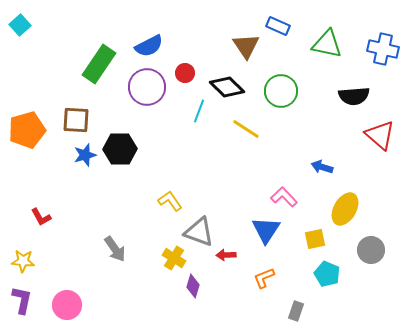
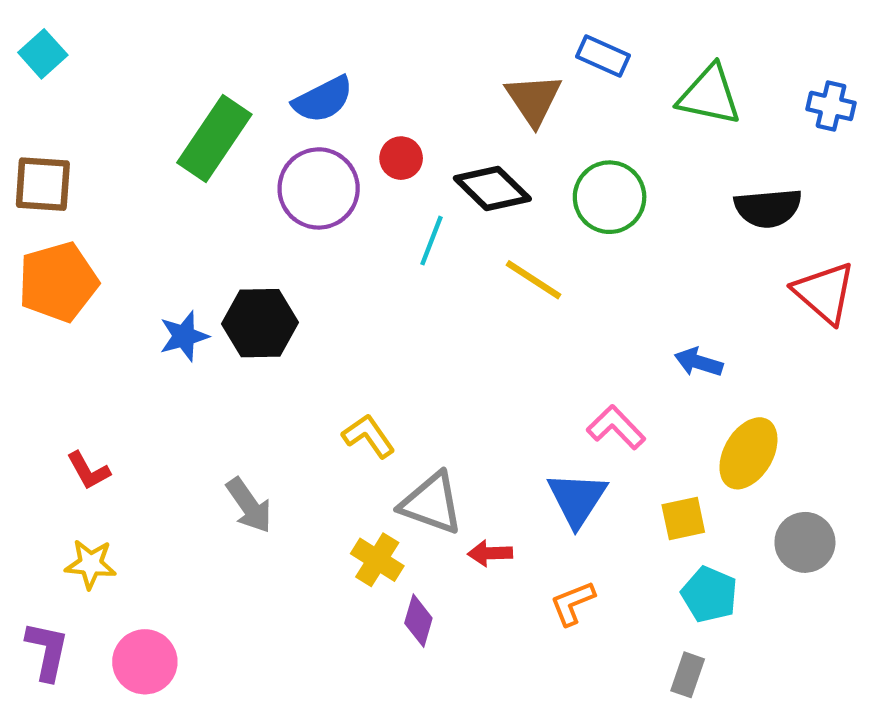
blue cross: (383, 49) -> (831, 106), size x0.7
brown square: (76, 120) -> (43, 184), moved
gray arrow: (115, 249) -> (249, 505), moved
yellow star: (23, 261) -> (91, 564), moved
gray rectangle: (296, 311) -> (688, 675), moved

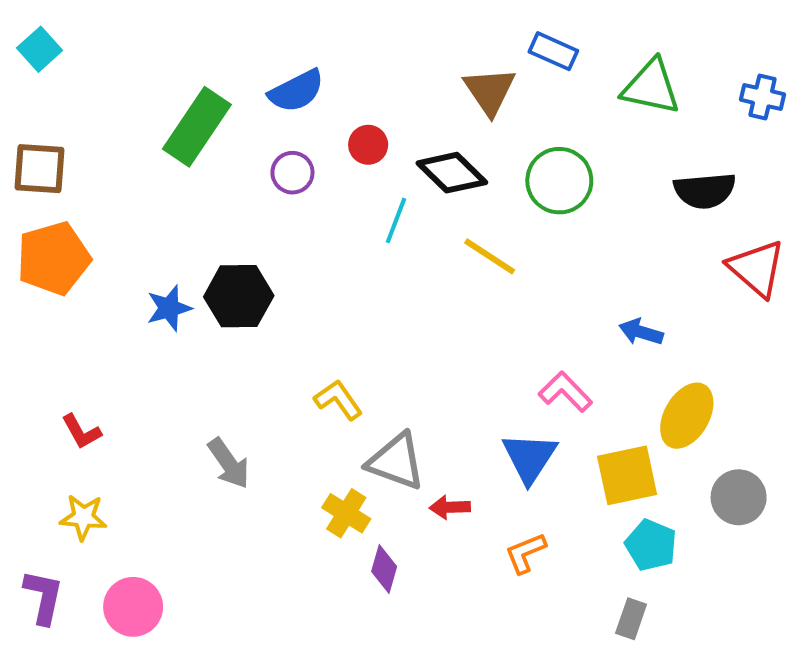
purple circle: (319, 188) -> (292, 173), size x0.6
yellow square: (683, 518) -> (627, 475), size x1.5

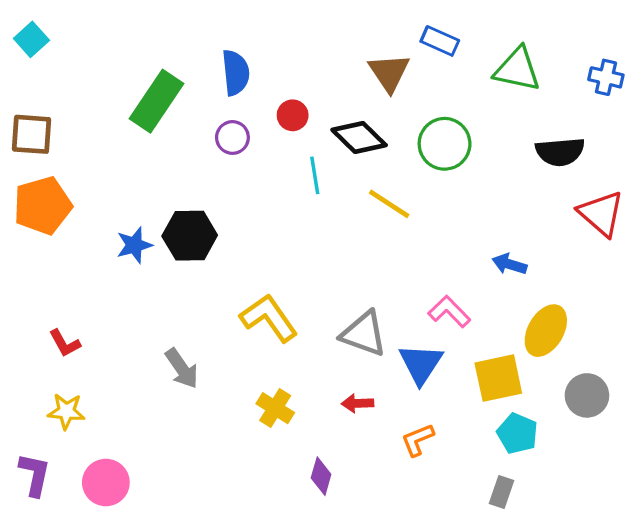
blue semicircle: (296, 91) -> (236, 73), turned -69
cyan line: (396, 220) -> (315, 175), turned -30
yellow L-shape: (338, 400) -> (269, 318), size x1.5
gray triangle: (396, 461) -> (364, 334), moved
purple diamond: (384, 569) -> (321, 476), moved

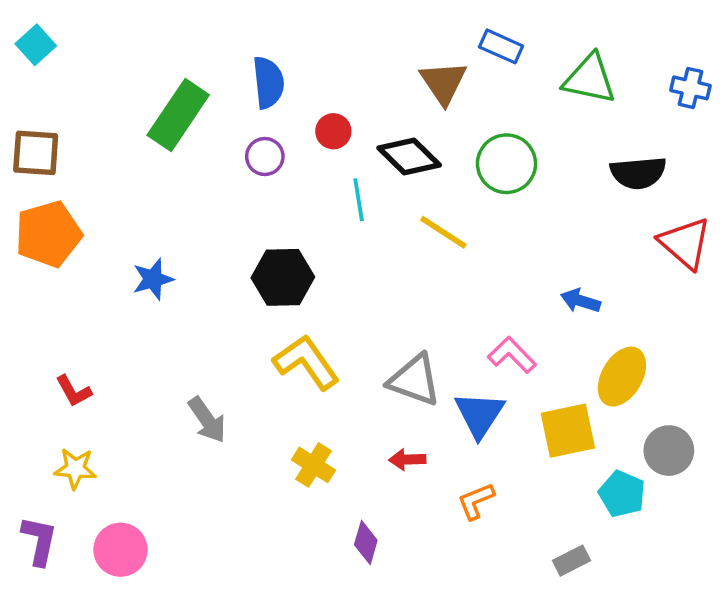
black hexagon: (190, 236) -> (283, 277), moved
cyan pentagon: (517, 433) -> (622, 494), moved
gray rectangle: (501, 492) -> (571, 561), turned 44

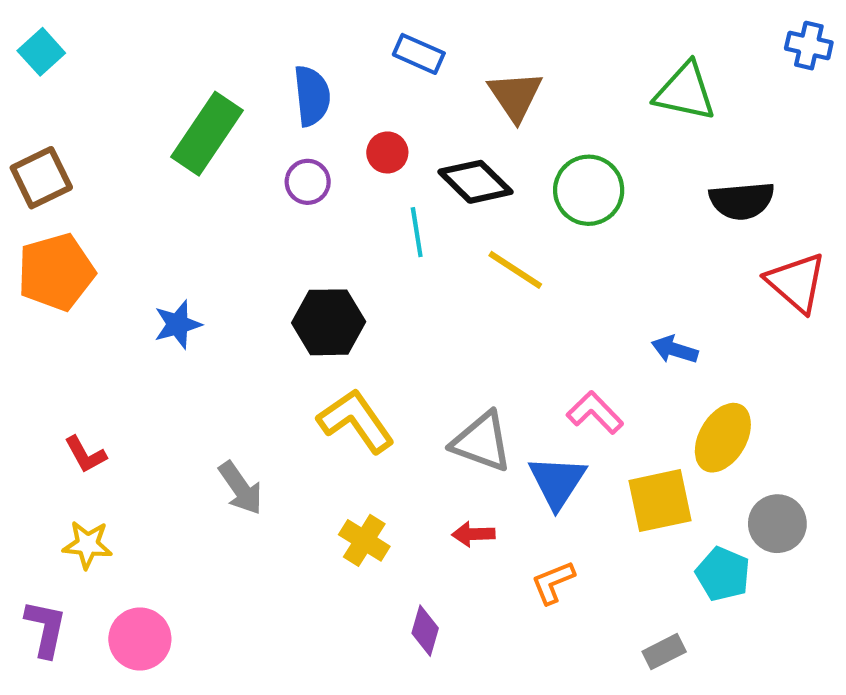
blue rectangle: (501, 46) -> (419, 54), moved
blue cross: (690, 88) -> (809, 46), moved
brown square: (36, 153) -> (41, 178), turned -30

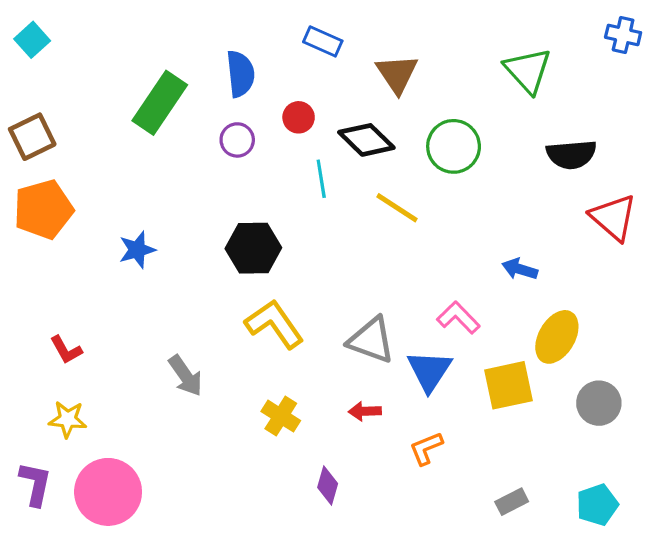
green triangle: (685, 92) -> (528, 71), turned 36
cyan pentagon: (723, 574) -> (597, 505), moved, turned 30
pink circle: (140, 639) -> (108, 492), size x1.4

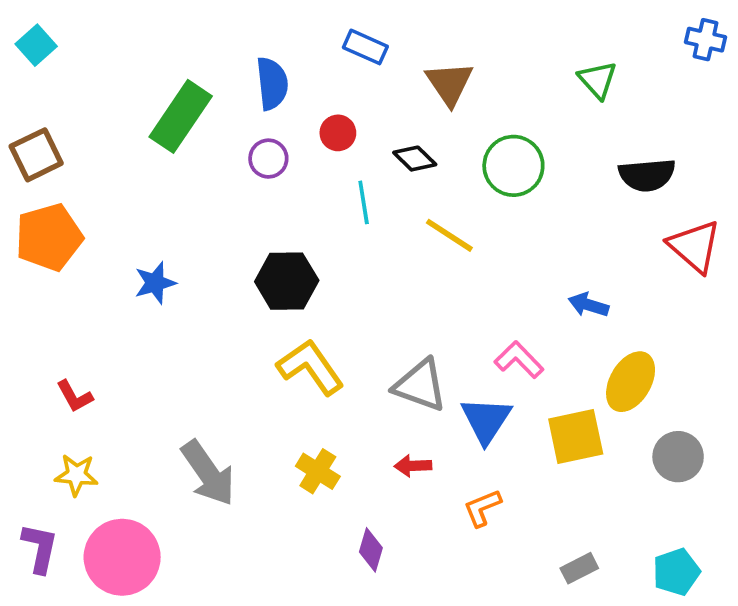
green triangle: (528, 71) -> (598, 80), size x0.7
black diamond: (366, 140) -> (415, 159), size x0.7
gray arrow: (186, 376) -> (208, 473), moved, size x1.4

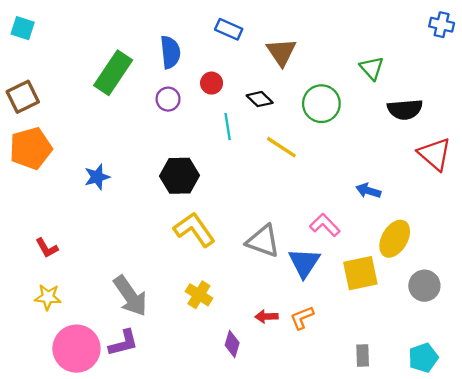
cyan square: (36, 45) -> (23, 28), turned -30
green triangle: (598, 80) -> (372, 68), moved
red arrow: (413, 466) -> (266, 317), moved
purple L-shape: (40, 548) -> (123, 343), moved, turned 64
gray rectangle: (579, 568) -> (363, 355), turned -65

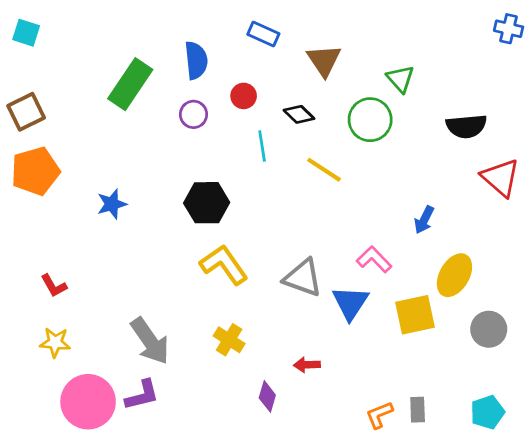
green triangle: (372, 68) -> (400, 79), moved
blue arrow: (368, 191) -> (424, 220), turned -80
orange L-shape: (302, 318) -> (379, 415), moved

